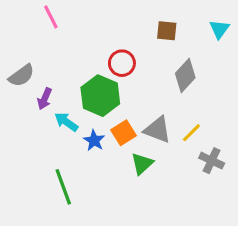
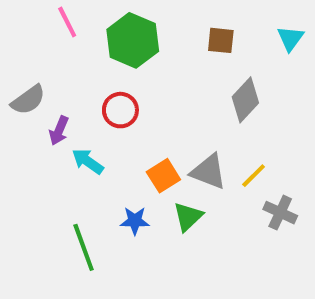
red circle: (122, 63) -> (120, 110), moved
green hexagon: (100, 96) -> (133, 40), moved
blue star: (94, 140) -> (135, 221), moved, turned -30

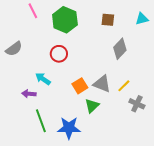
cyan triangle: (290, 38) -> (142, 19), turned 40
purple arrow: (59, 131) -> (29, 94), moved, turned 72
blue star: (135, 221) -> (69, 128), moved, size x1.6

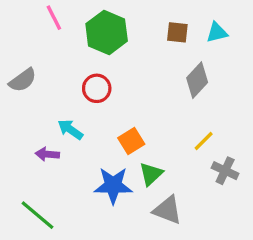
cyan triangle: (142, 19) -> (217, 32), moved
gray triangle: (102, 84) -> (167, 210), moved
green line: (41, 121) -> (37, 215), moved, turned -30
blue star: (69, 128) -> (113, 185), moved

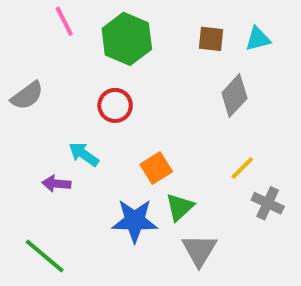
gray triangle: (167, 210) -> (199, 250), turned 40

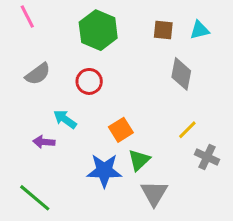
pink line: (64, 21) -> (27, 16), moved
gray semicircle: (27, 96) -> (38, 74), moved
gray diamond: (234, 96) -> (181, 74), turned -32

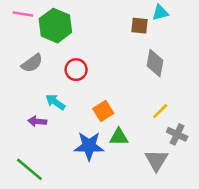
pink line: (27, 16) -> (23, 14), turned -54
green hexagon: (98, 30) -> (55, 26), moved
cyan triangle: (199, 30) -> (160, 13), moved
green triangle: (139, 160) -> (119, 137), turned 42
gray triangle: (154, 193) -> (156, 160), moved

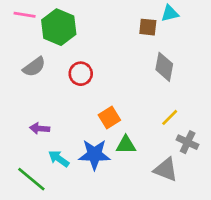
cyan arrow: (55, 102) -> (59, 159), moved
gray triangle: (156, 160) -> (166, 170), turned -40

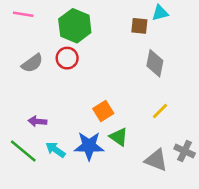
green hexagon: (59, 27) -> (75, 26), moved
red circle: (81, 74) -> (67, 58), moved
gray cross: (188, 142) -> (185, 151), moved
green triangle: (126, 145) -> (119, 137), turned 36
green line: (31, 179) -> (23, 151), moved

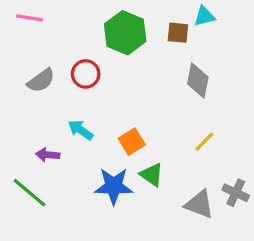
green hexagon: (75, 26) -> (125, 33), moved
cyan arrow: (55, 150) -> (81, 130), moved

